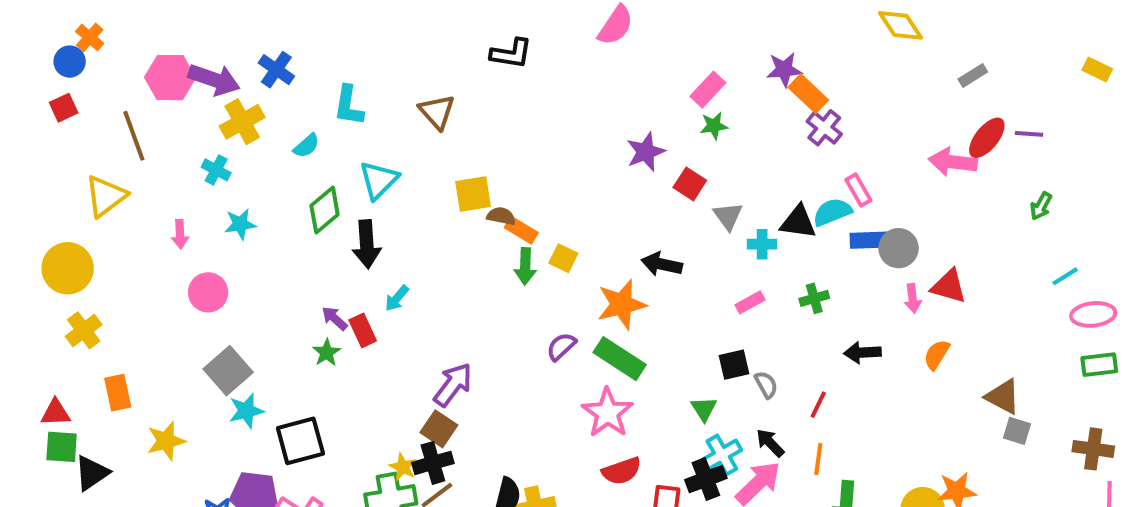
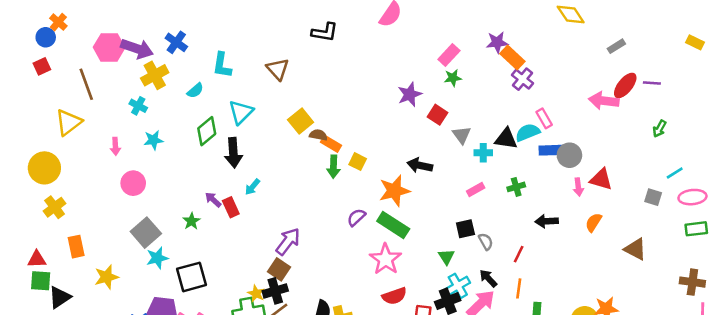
yellow square: (473, 194) -> (301, 121), turned -30
green star: (327, 353) -> (192, 221), moved
gray square: (1017, 431) -> (653, 197), moved

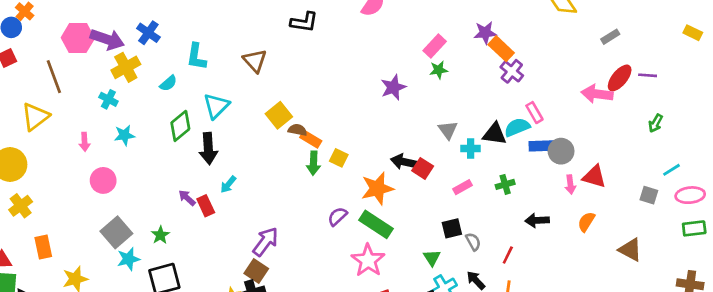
red square: (438, 115) -> (423, 168), moved
green star: (192, 221) -> (160, 235), moved

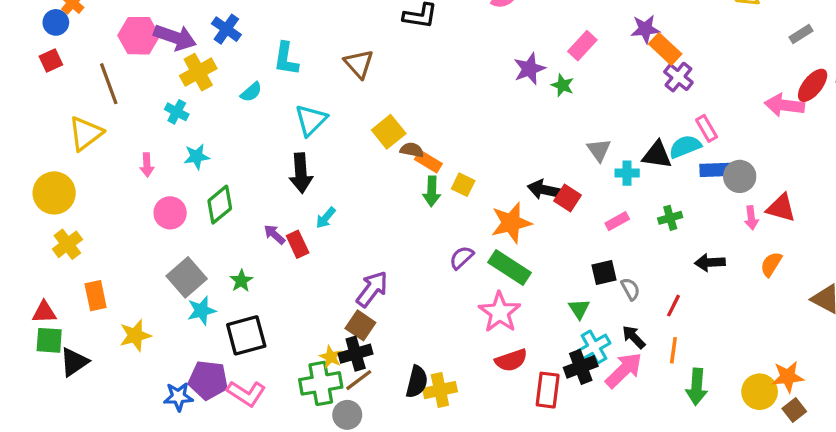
green star: (439, 70) -> (563, 85), moved, turned 30
purple star: (393, 87) -> (529, 69), moved
green diamond: (180, 126) -> (220, 205), moved

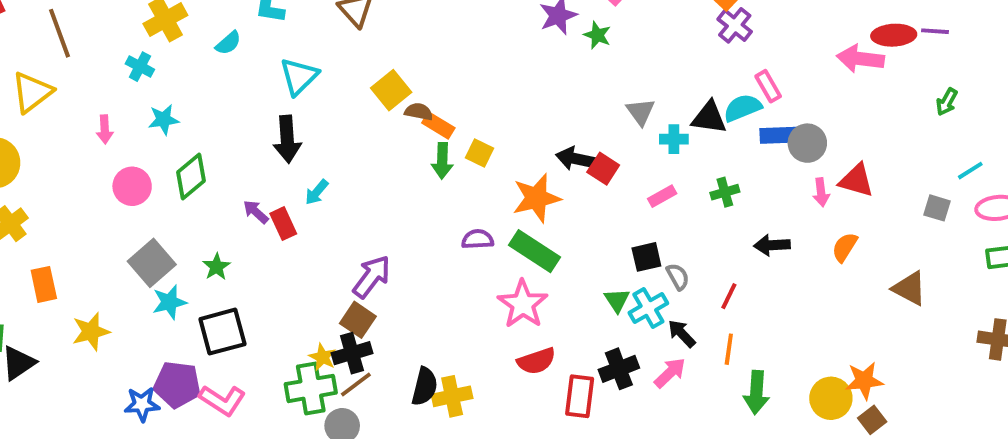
red ellipse: (813, 85) -> (894, 35), turned 48
purple semicircle: (462, 258) -> (478, 239), turned 40
cyan cross: (594, 347) -> (648, 308), moved
pink arrow: (624, 370) -> (670, 373), size x0.7

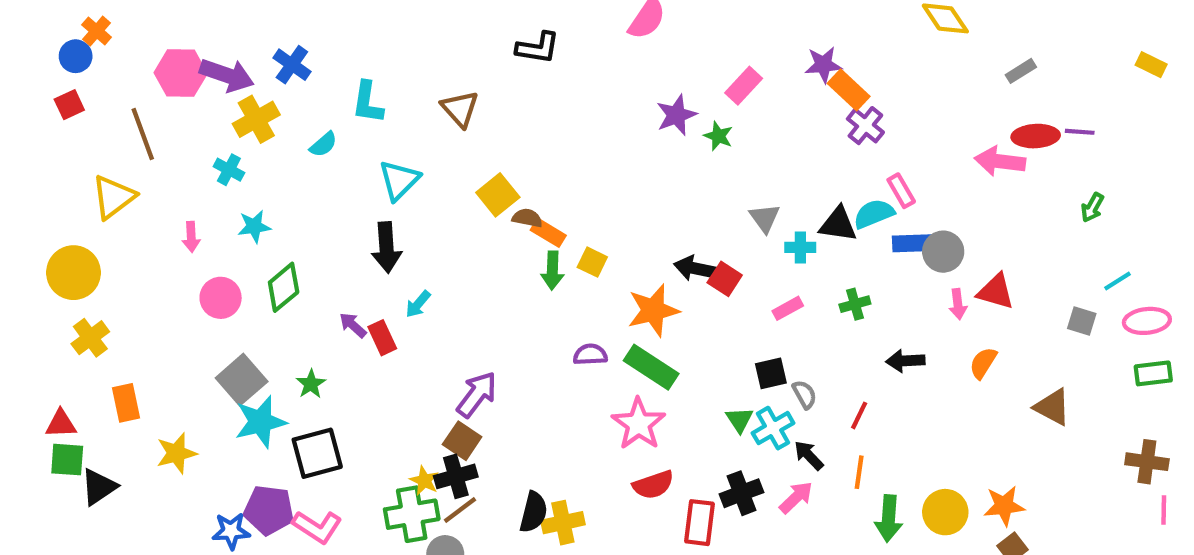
cyan star: (169, 302) -> (260, 422), size x1.4
yellow circle: (831, 398) -> (945, 512), moved

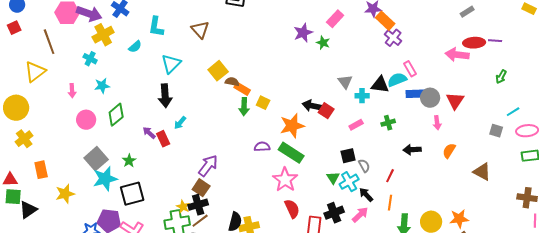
red triangle: (996, 292) -> (455, 101), moved, turned 48
red semicircle: (653, 485) -> (292, 209), turned -96

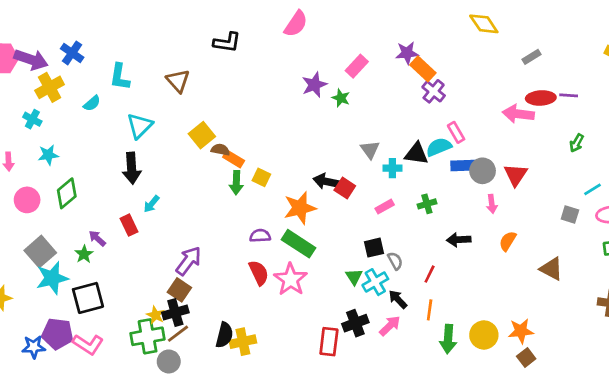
purple arrow: (149, 133) -> (97, 238), moved
red semicircle: (292, 209) -> (259, 273), moved

